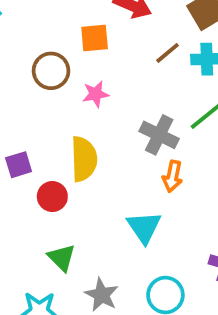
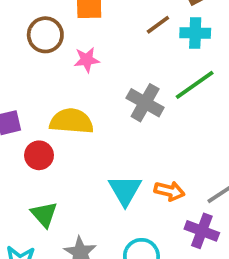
yellow semicircle: (84, 159) -> (71, 121), turned -87
orange arrow: (172, 176) -> (169, 191), moved, turned -92

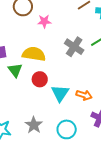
red circle: (39, 155) -> (40, 79), moved
green triangle: (44, 214) -> (15, 70), moved

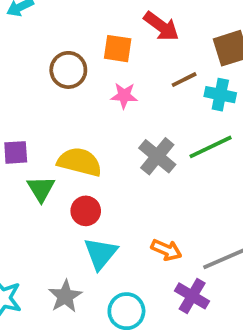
pink star: (44, 21) -> (124, 96), moved
cyan triangle: (60, 93) -> (100, 253), moved

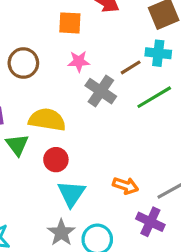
brown circle: (68, 70) -> (23, 63), moved
brown line: (184, 80) -> (131, 67), moved
gray cross: (157, 156) -> (101, 91), moved
gray star: (65, 296) -> (61, 233), moved

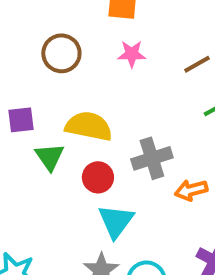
gray cross: (101, 91) -> (152, 158), moved, turned 36
orange arrow: (126, 186) -> (191, 190), moved, turned 145

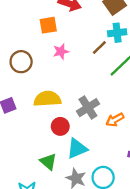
green triangle: (50, 157) -> (48, 162), moved
cyan triangle: (116, 221) -> (77, 149), turned 45

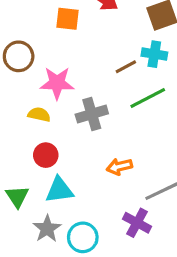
pink star: (61, 52) -> (57, 83), moved, size x1.5
yellow semicircle: (47, 99) -> (39, 114), size x0.6
gray cross: (88, 108) -> (92, 114), moved

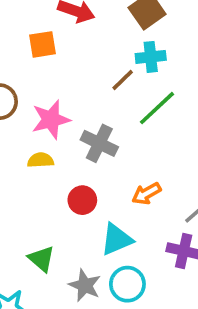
gray cross: (92, 114) -> (99, 143), turned -32
red circle: (46, 155) -> (82, 200), moved
cyan triangle: (59, 190) -> (117, 239), moved

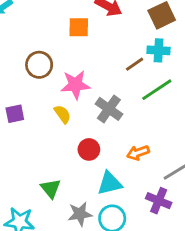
yellow semicircle: (41, 160) -> (63, 114), turned 48
gray star: (85, 285) -> (80, 214), turned 30

